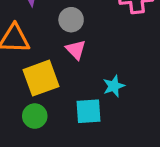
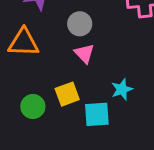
yellow square: (41, 78) -> (67, 94), moved, size x0.7
green circle: (35, 116) -> (33, 107), moved

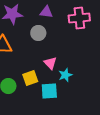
pink triangle: (84, 53) -> (50, 63), moved

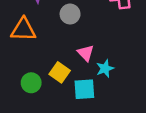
yellow square: (30, 78) -> (60, 72), turned -35

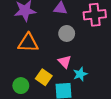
gray circle: (70, 14) -> (67, 33), moved
orange triangle: (23, 30) -> (28, 43), moved

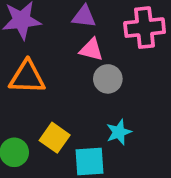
gray circle: (67, 33) -> (108, 79), moved
pink triangle: (65, 62) -> (91, 50), moved, turned -32

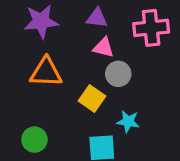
cyan star: (119, 132) -> (128, 121), turned 30
yellow square: (55, 138) -> (92, 98), moved

